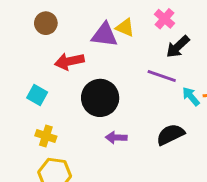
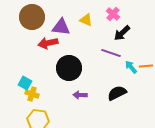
brown circle: (46, 23) -> (32, 17), size x1.6
purple triangle: (104, 35) -> (61, 27), moved
cyan square: (37, 95) -> (25, 83), moved

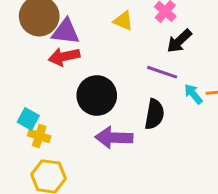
purple triangle: (61, 27) -> (66, 32), moved
black semicircle: (117, 93) -> (154, 114), moved, turned 126
purple arrow: (80, 95) -> (114, 138), size x1.6

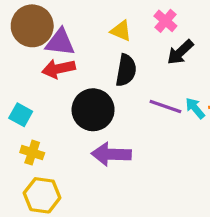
purple line: (162, 72) -> (165, 106), moved
black semicircle: (154, 114) -> (126, 70), moved
cyan square: (28, 119) -> (21, 115), moved

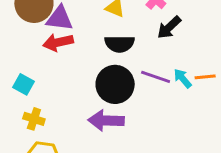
black semicircle: (126, 70) -> (120, 44), turned 80
black circle: (93, 110) -> (115, 84), moved

